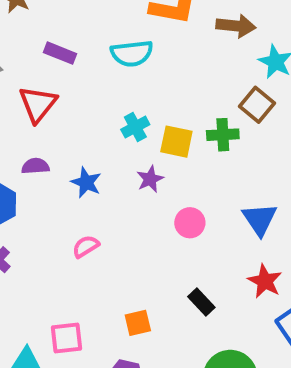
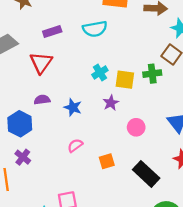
purple rectangle: (60, 53) -> (52, 31), turned -36
black rectangle: (201, 302) -> (146, 174), size x1.6
orange square: (138, 323) -> (107, 161), moved

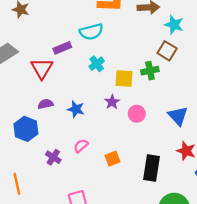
purple rectangle: (52, 31) -> (62, 48), moved
cyan cross: (100, 72) -> (97, 64), moved
pink circle: (136, 127) -> (137, 114), moved
purple cross: (23, 157) -> (53, 157), moved
black rectangle: (146, 174) -> (152, 168), turned 60

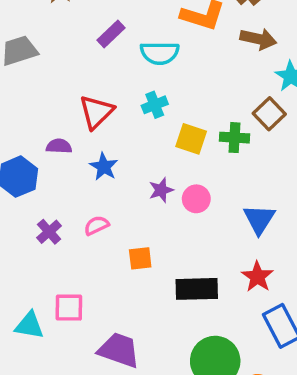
purple rectangle: (62, 48) -> (111, 34), moved, turned -36
red triangle: (42, 68) -> (96, 112), moved
purple star: (112, 102) -> (161, 190), moved
black rectangle: (152, 168) -> (197, 289), turned 65

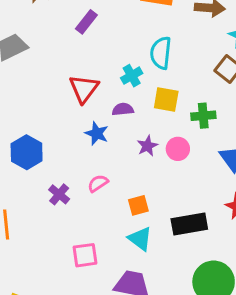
cyan semicircle: (160, 53) -> (161, 53), moved, turned 104
green cross: (235, 138) -> (203, 116), moved
purple semicircle: (59, 146) -> (123, 109), moved
cyan triangle: (29, 325) -> (140, 239), moved, turned 36

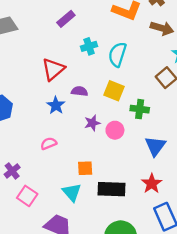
cyan cross: (132, 76) -> (89, 46), moved
purple cross: (59, 194) -> (12, 171), moved
orange square: (138, 205) -> (85, 168), moved
pink square: (85, 255) -> (27, 196), turned 30

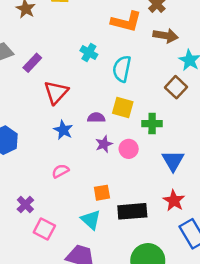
purple rectangle: (66, 19) -> (32, 63), moved
cyan cross: (89, 46) -> (89, 53), moved, turned -35
purple semicircle: (79, 91) -> (96, 118), moved

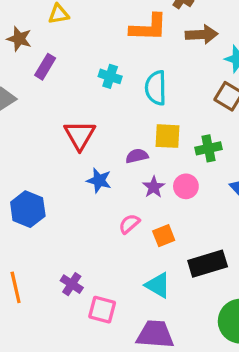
purple rectangle: (32, 63) -> (45, 67), moved
pink semicircle: (60, 171) -> (129, 224), moved
orange square: (102, 193) -> (164, 236), moved

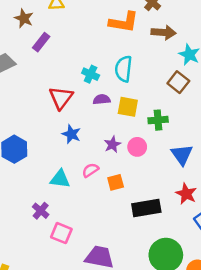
cyan cross: (110, 76) -> (91, 74), moved
purple semicircle: (137, 156) -> (102, 99), moved
cyan triangle: (158, 285) -> (60, 179), moved, turned -30

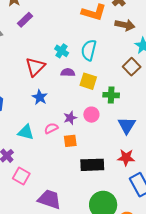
purple star: (112, 144) -> (70, 118), moved
red star: (186, 194) -> (126, 158), turned -30

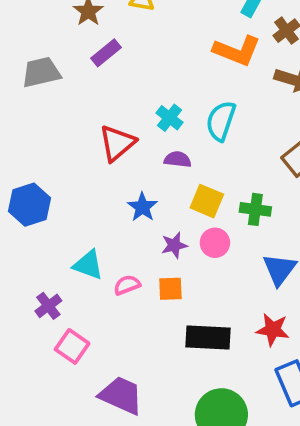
yellow square: (88, 81) -> (207, 201), moved
blue star: (40, 97) -> (142, 207), moved
pink semicircle: (51, 128) -> (127, 285), moved

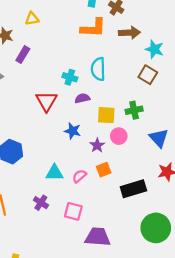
pink square: (72, 346) -> (73, 211), moved

